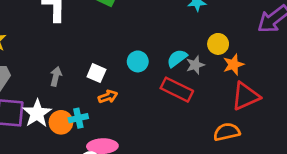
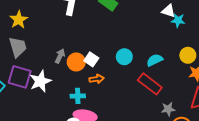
gray star: (195, 65) -> (168, 109), moved
cyan cross: (78, 118) -> (78, 96), moved
orange circle: (61, 122) -> (76, 62), moved

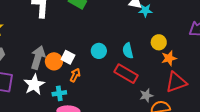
gray arrow: (60, 56) -> (38, 58), size x1.6
cyan semicircle: (155, 60) -> (128, 51), turned -70
orange arrow: (97, 79) -> (75, 75), turned -48
white star: (40, 81) -> (34, 85), moved

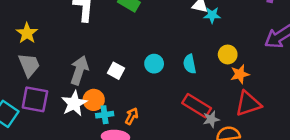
orange circle: (54, 61) -> (94, 100), moved
red rectangle: (126, 74) -> (197, 106), moved
orange arrow: (75, 75) -> (132, 116), moved

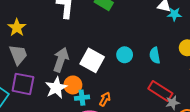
white square: (116, 71) -> (92, 60), size x1.6

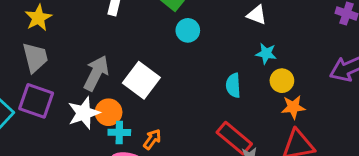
cyan star: (174, 14) -> (266, 53), moved
cyan circle: (125, 55) -> (188, 30), moved

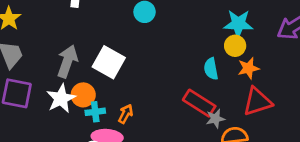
cyan star: (266, 53) -> (238, 24), moved, size x1.5
cyan semicircle: (233, 85) -> (211, 69), moved

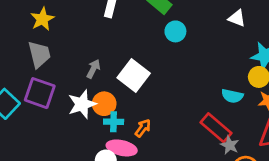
gray arrow: (67, 61) -> (93, 69), size x0.6
cyan semicircle: (211, 69) -> (232, 96), turned -75
gray star: (215, 119) -> (230, 145), turned 30

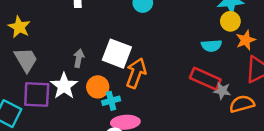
white star: (82, 104) -> (64, 86), moved
orange arrow: (143, 128) -> (136, 73), moved, size x1.6

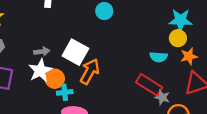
gray arrow: (79, 58) -> (42, 51), turned 64
white star: (64, 86) -> (40, 71), moved

